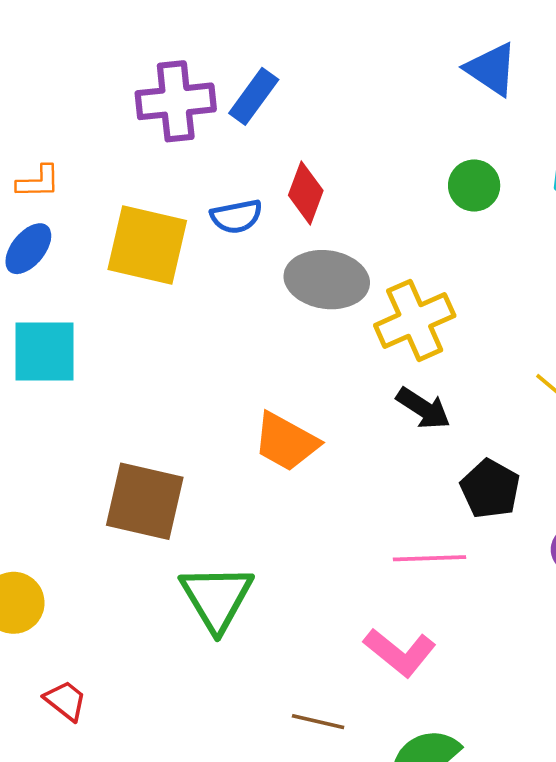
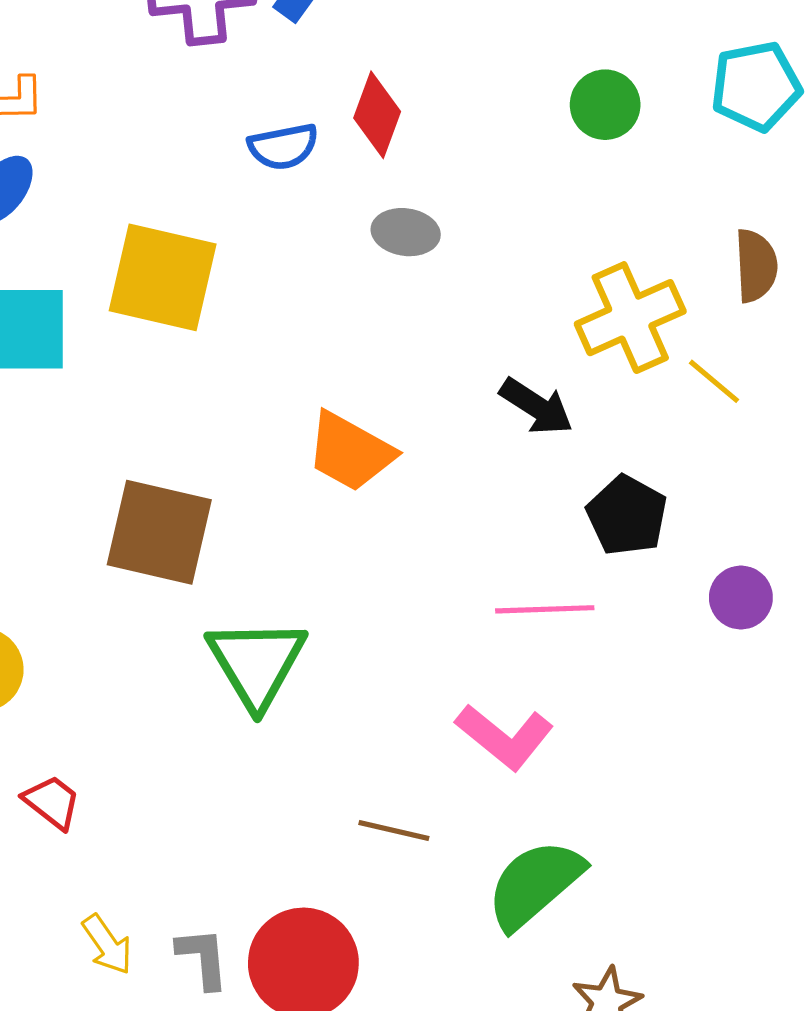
yellow square: (147, 245) -> (163, 277), moved
gray ellipse: (327, 280) -> (406, 232), size x0.6
yellow cross: (415, 320) -> (630, 318), moved

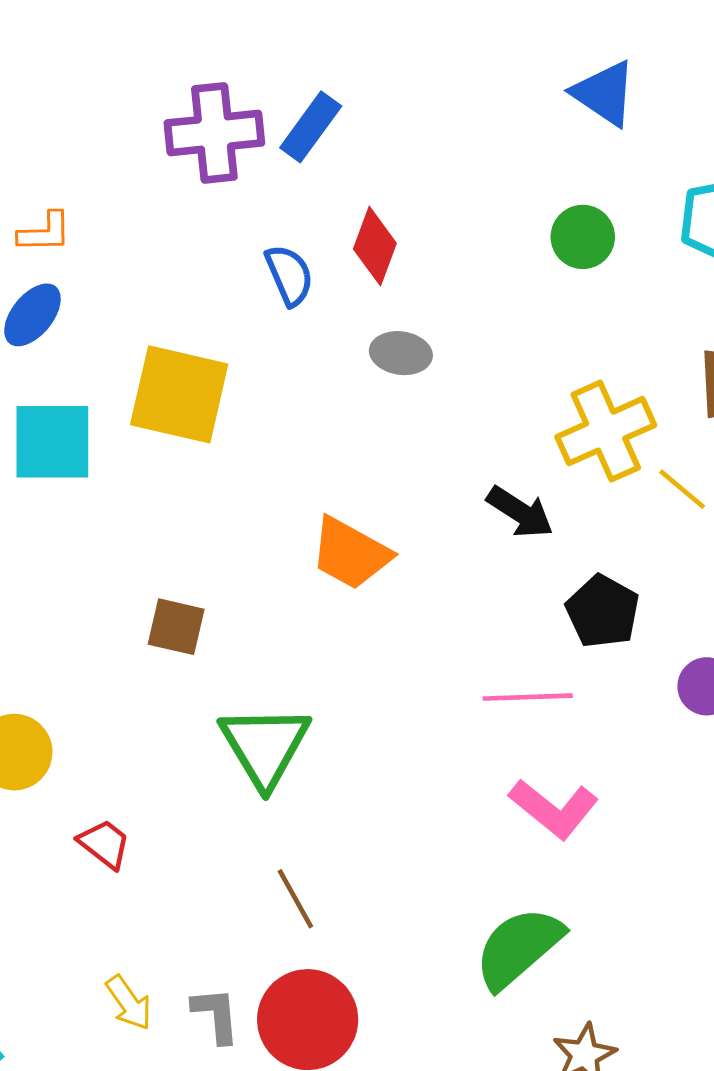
blue semicircle: (283, 147) -> (289, 275), turned -102
brown square: (159, 532) -> (176, 627), size x0.6
pink L-shape: (505, 737) -> (554, 809), moved
red trapezoid: (52, 802) -> (104, 844), moved
brown line: (394, 831) -> (295, 899), moved, turned 48

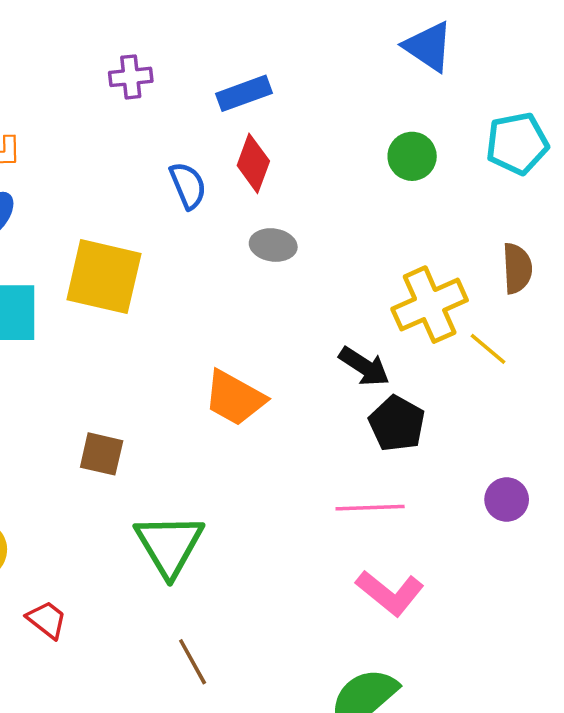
blue rectangle: (311, 127) -> (244, 93), moved, turned 34
purple cross: (214, 133) -> (131, 77), size x0.6
black pentagon: (603, 611) -> (397, 424), moved

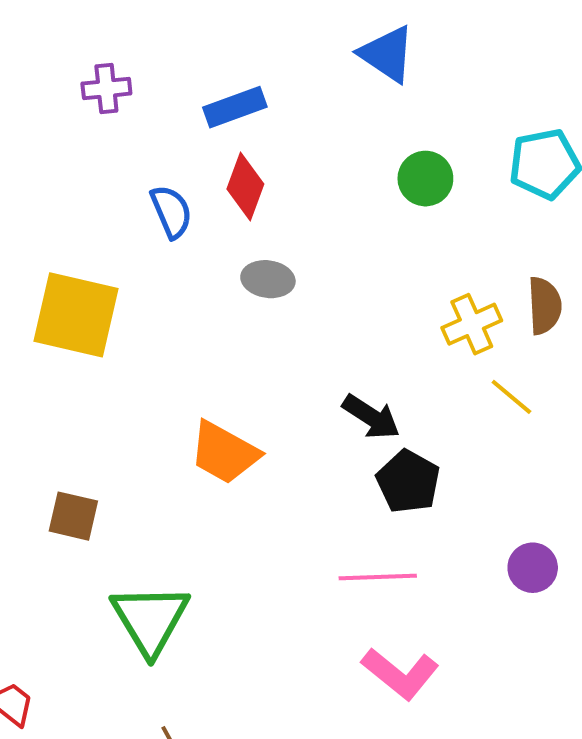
blue triangle: (428, 47) -> (387, 54), moved
yellow cross: (430, 305) -> (472, 324), moved, size x0.7

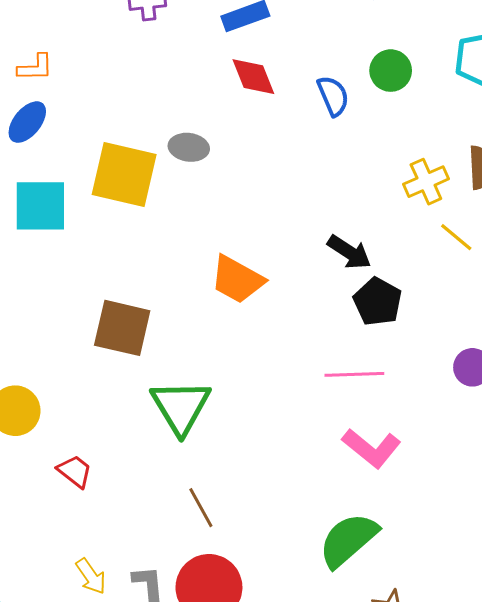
red diamond: (245, 186) -> (253, 77), turned -42
blue semicircle: (171, 212) -> (333, 96), moved
gray ellipse: (268, 279) -> (189, 147), moved
brown square: (73, 516) -> (122, 328), size x1.5

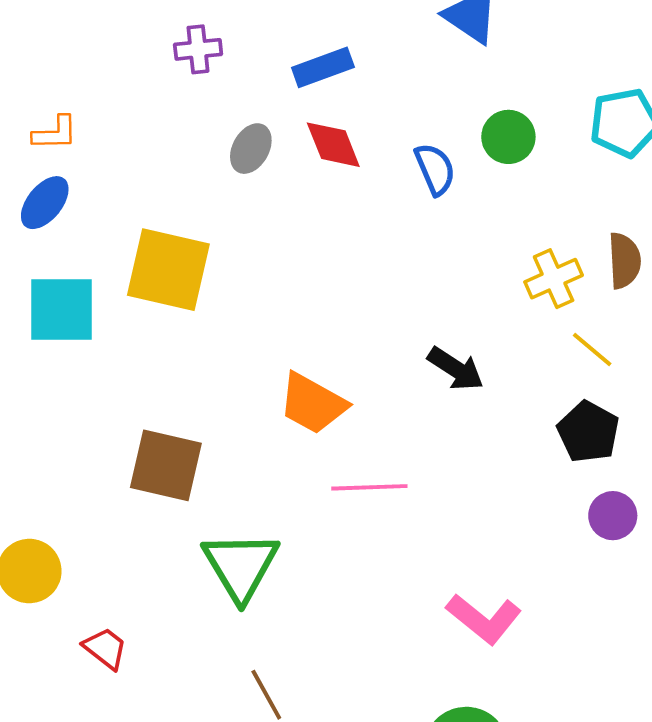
gray ellipse: (189, 147) -> (251, 149), moved, turned -69
black pentagon: (378, 302) -> (588, 432), moved
pink line: (354, 374) -> (369, 487), moved

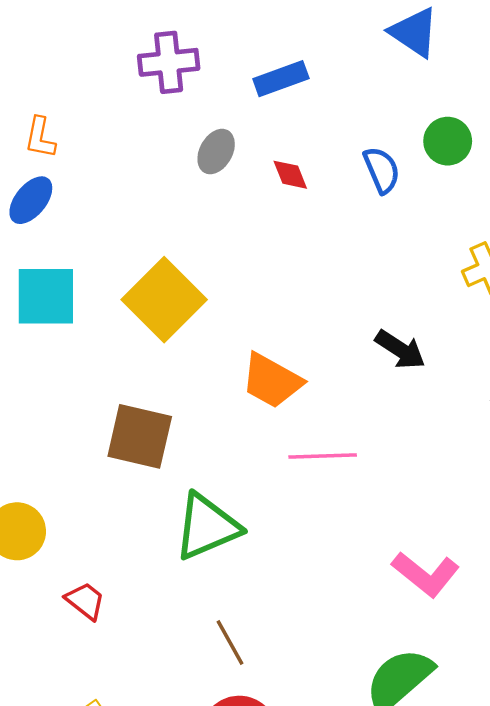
purple cross: (198, 49) -> (169, 62), size x1.4
orange L-shape: (55, 133) -> (40, 138), turned 102
red diamond: (333, 145) -> (290, 175), moved, size x0.7
yellow square: (168, 270) -> (164, 300), moved, turned 32
green triangle: (241, 566) -> (207, 527), turned 38

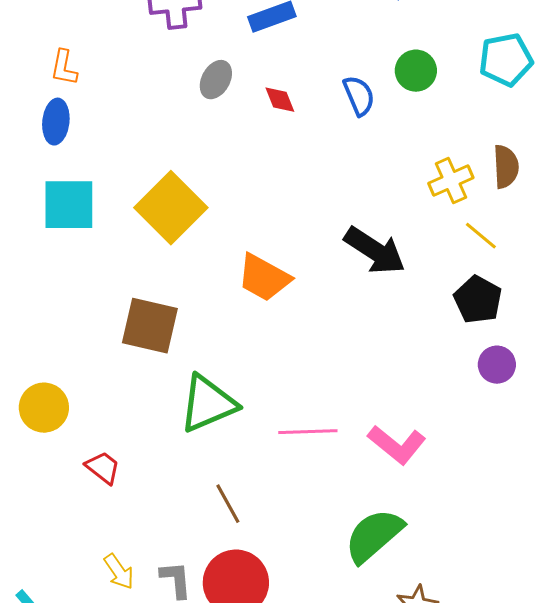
blue ellipse: (31, 200) -> (56, 122), turned -33
black arrow: (400, 350) -> (375, 251), size x1.4
pink line: (323, 456) -> (308, 432), moved

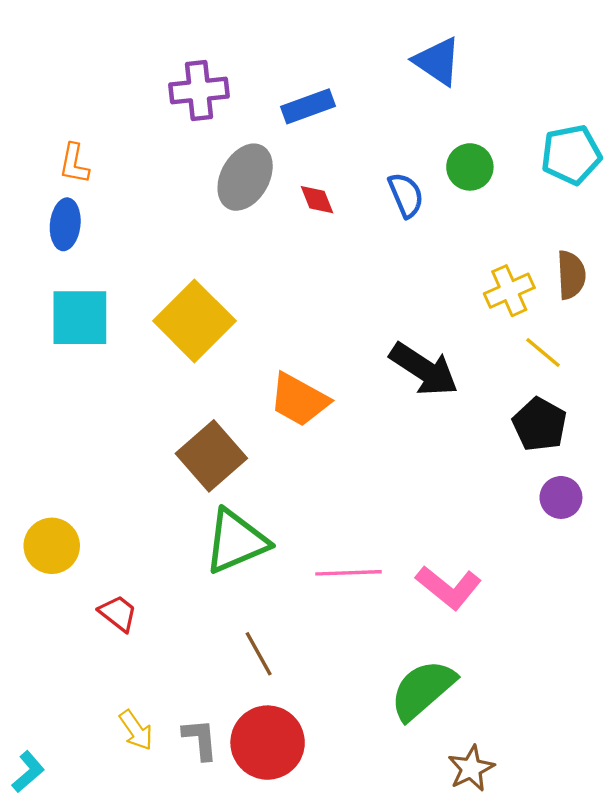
gray ellipse: (216, 80) -> (245, 177), size x1.5
brown square: (150, 326) -> (211, 456), moved, turned 36

